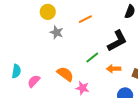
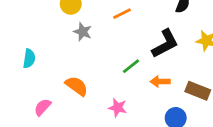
cyan semicircle: (16, 71) -> (29, 59), moved
orange semicircle: (65, 74) -> (77, 86), moved
pink semicircle: (34, 81) -> (43, 107), moved

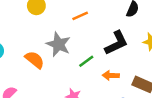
gray star: (83, 32) -> (58, 44), moved, size x1.5
orange semicircle: (77, 86) -> (35, 60), moved

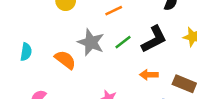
green line: (86, 61) -> (123, 42), moved

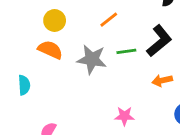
green line: (123, 42) -> (126, 51), turned 42
orange semicircle: (65, 60) -> (50, 50), moved

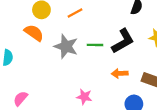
orange line: (109, 20) -> (75, 13), moved

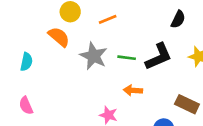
orange arrow: (120, 73) -> (133, 90), moved
pink semicircle: (20, 98) -> (26, 106), moved, turned -70

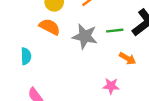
orange arrow: (133, 90) -> (128, 58), turned -140

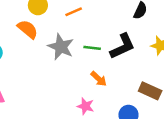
pink star: (111, 86) -> (85, 106), moved

